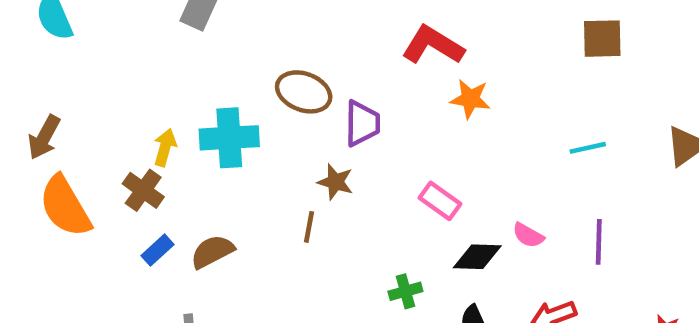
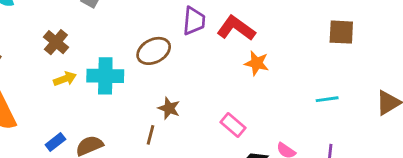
brown ellipse: (304, 92) -> (154, 51), turned -52
purple trapezoid: (362, 123) -> (194, 21), moved
yellow arrow: (165, 147) -> (65, 79), turned 50
brown cross: (143, 190) -> (56, 42), moved

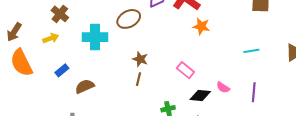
yellow arrow: (65, 79) -> (51, 38), moved
brown line: (151, 135) -> (138, 79), moved
blue rectangle: (55, 142) -> (62, 70), moved

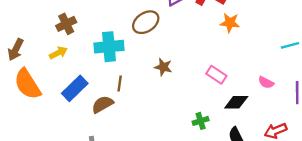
brown cross: (60, 14) -> (66, 24), turned 30
blue rectangle: (62, 70) -> (75, 88), size x1.6
brown line: (138, 79) -> (120, 83), moved
pink semicircle: (223, 87) -> (266, 82), moved

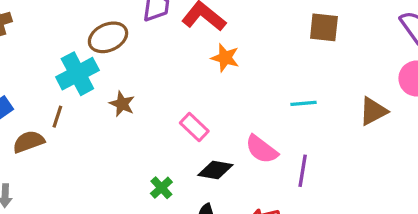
cyan cross: (109, 47) -> (77, 74), moved, turned -32
pink semicircle: (266, 82) -> (262, 149), size x1.5
green cross: (201, 121) -> (161, 188), turned -35

